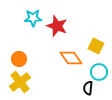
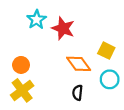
cyan star: (33, 18) -> (37, 20), turned -30
black semicircle: (88, 88) -> (78, 93), moved

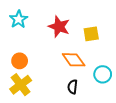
cyan star: (37, 20) -> (19, 19), moved
yellow square: (106, 51) -> (91, 34), moved, turned -35

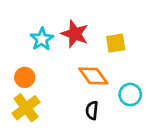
cyan star: (19, 19) -> (42, 39), moved

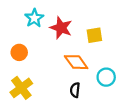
cyan star: (42, 39) -> (34, 18), moved
orange circle: (25, 77) -> (19, 52), moved

